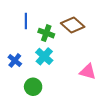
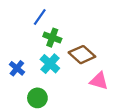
blue line: (26, 21) -> (40, 17), moved, turned 35
brown diamond: (73, 25) -> (82, 55), moved

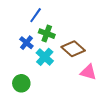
blue cross: (17, 68) -> (26, 43), moved
green circle: (37, 98) -> (21, 83), moved

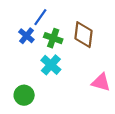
blue cross: (26, 43) -> (26, 36), moved
brown diamond: (73, 49) -> (83, 35), moved, turned 55

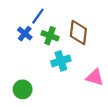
cyan cross: (51, 65) -> (61, 61), moved, turned 30

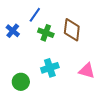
blue cross: (25, 34) -> (13, 31), moved
cyan cross: (61, 61) -> (50, 68), moved

